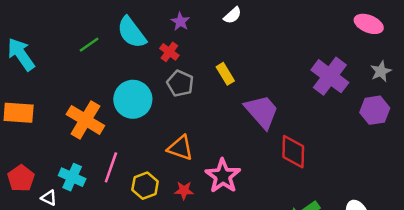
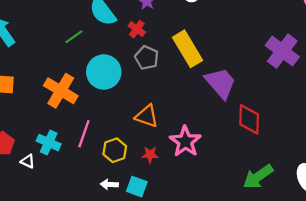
green line: (89, 45) -> (74, 37), moved
yellow rectangle: (225, 74) -> (187, 49), size x1.8

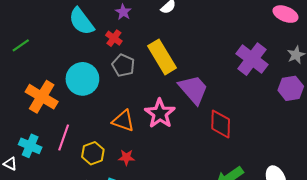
green line: (74, 37) -> (21, 45), moved
pink star: (185, 141) -> (160, 113), moved

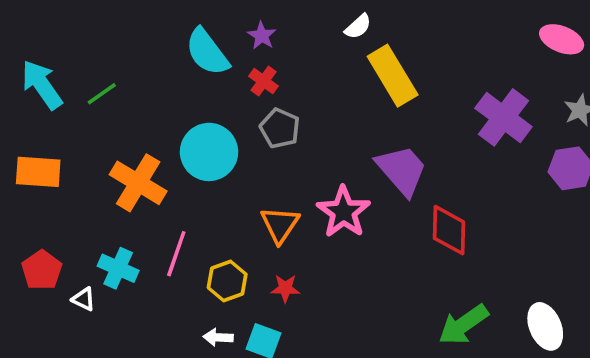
purple star: (123, 12) -> (262, 36), moved
yellow rectangle: (162, 57) -> (393, 76), moved
orange triangle: (123, 121) -> (280, 225), turned 45

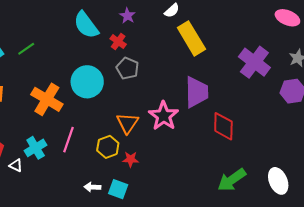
purple star: (262, 36) -> (127, 16), moved
purple trapezoid: (402, 170) -> (197, 92), turned 40
cyan cross: (118, 268) -> (36, 148), turned 35
yellow hexagon: (227, 281) -> (108, 147), moved

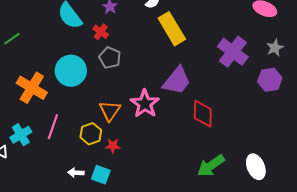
purple trapezoid: (197, 92) -> (177, 81), turned 40

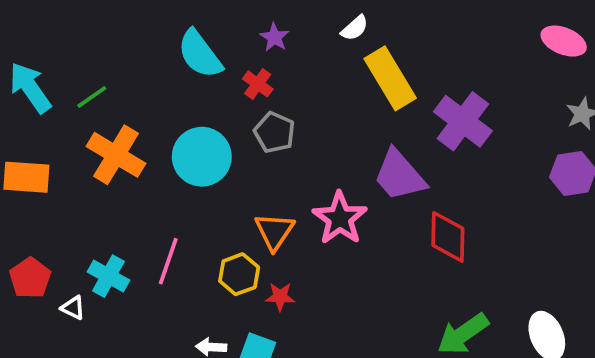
purple cross: (233, 52) -> (463, 121), moved
purple trapezoid: (177, 81) -> (399, 175), turned 100
orange cross: (32, 88) -> (116, 155), moved
cyan cross: (21, 135) -> (108, 276), turned -30

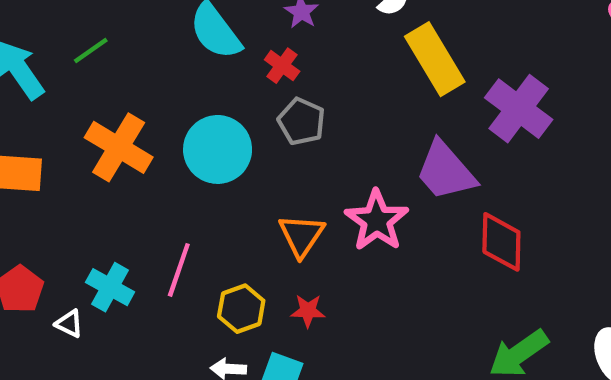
green line: (92, 97) -> (91, 51), moved
yellow hexagon: (239, 274) -> (241, 309), moved

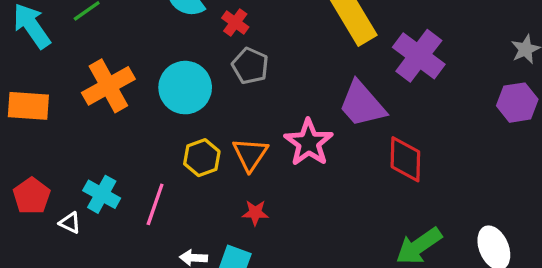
orange cross: (119, 147) -> (108, 86), turned 30
pink line: (179, 270) -> (155, 204), moved
yellow hexagon: (241, 309) -> (202, 158), moved

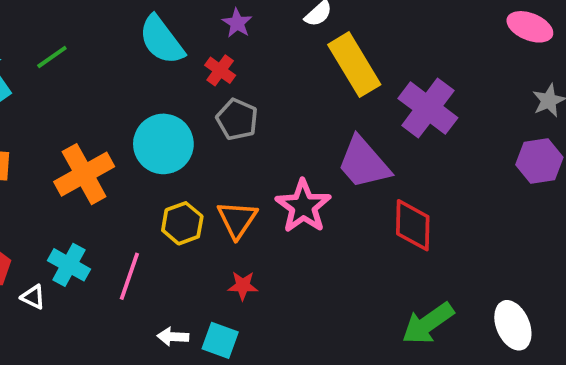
orange cross: (108, 86) -> (84, 174), moved

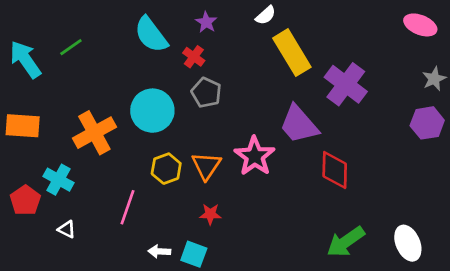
cyan cross: (69, 265) -> (58, 180), moved
white triangle: (33, 297) -> (67, 229), moved

